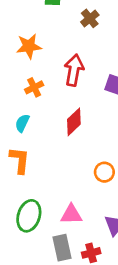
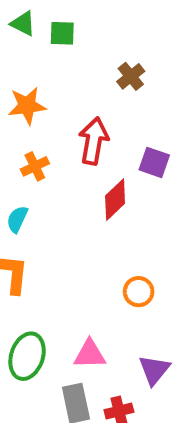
brown cross: (90, 18) -> (131, 76), moved
red diamond: (74, 122) -> (115, 200), moved

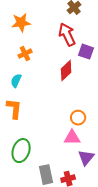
red arrow: (94, 141) -> (67, 35), moved, turned -35
pink triangle: (90, 354) -> (72, 138), moved

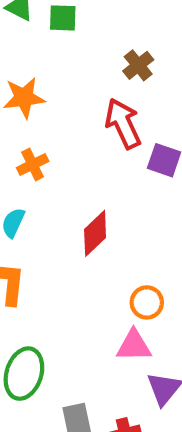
red diamond: (66, 71) -> (95, 233), moved

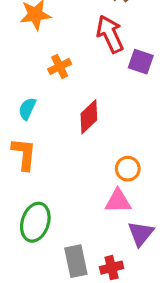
orange cross: (33, 165) -> (60, 66), moved

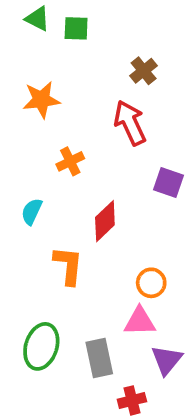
purple square: (141, 62) -> (169, 183), moved
orange L-shape: (24, 154) -> (68, 265), moved
gray rectangle: (76, 261) -> (99, 358), moved

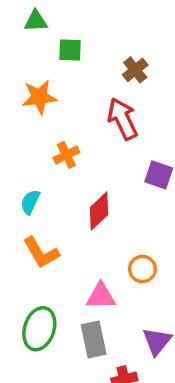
green triangle: (37, 19) -> (36, 21), turned -30
green square: (76, 28) -> (70, 50), moved
orange L-shape: (68, 265) -> (41, 253), moved, turned 144
pink triangle: (140, 321) -> (101, 296), moved

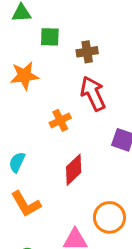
brown cross: (135, 70) -> (87, 52), moved, turned 30
orange cross: (66, 155) -> (60, 120), moved
orange circle: (142, 269) -> (109, 217), size x1.4

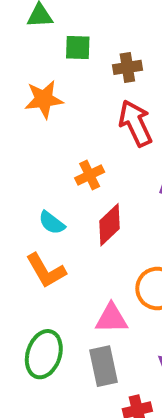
orange cross: (60, 120) -> (90, 175), moved
cyan semicircle: (17, 162) -> (52, 223), moved, turned -78

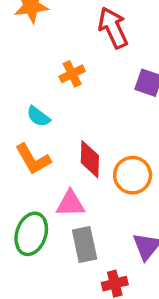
red diamond: (110, 225) -> (90, 159), moved, turned -45
pink triangle: (112, 318) -> (70, 204), moved

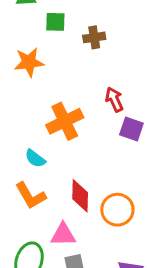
red arrow: (113, 28) -> (114, 99), moved, size x0.7
orange cross: (72, 74) -> (65, 121), size x1.6

